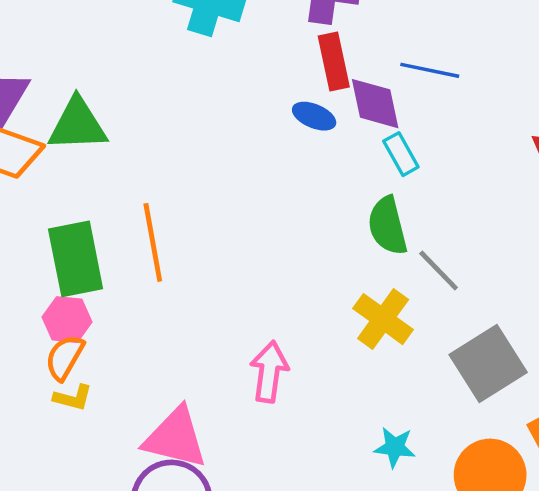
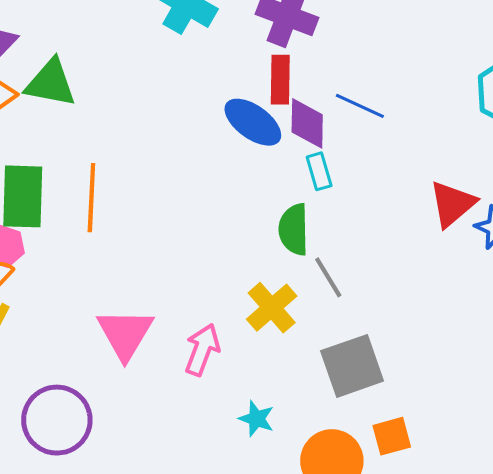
blue ellipse: (314, 116) -> (253, 122), size x1.6
pink arrow: (269, 372) -> (202, 350), moved
pink triangle: (175, 438) -> (125, 334), moved, turned 34

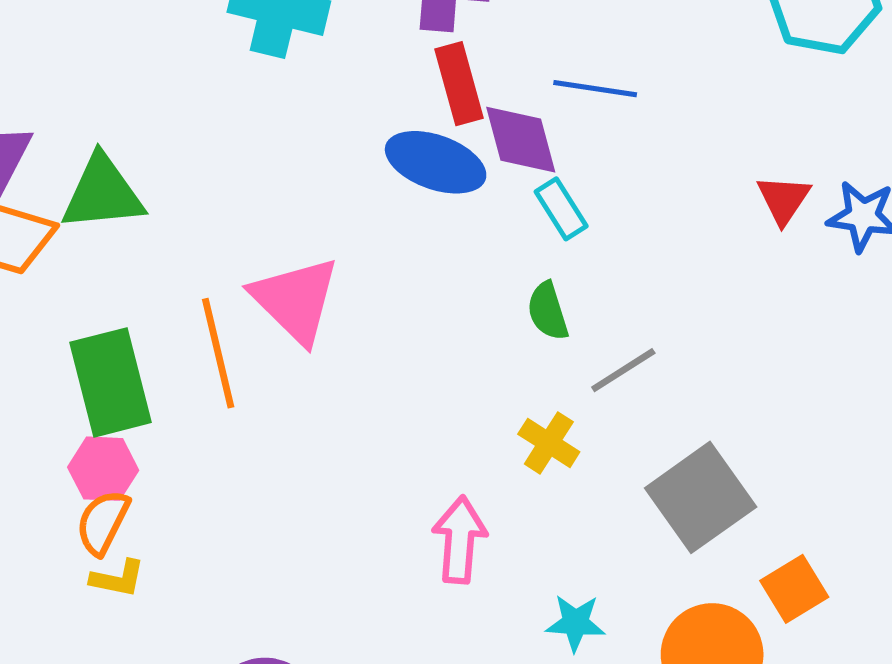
red triangle: (452, 204) -> (784, 199), size x0.7
green semicircle: (294, 229) -> (548, 311), size x0.7
gray line: (328, 277) -> (623, 370), turned -75
yellow cross: (272, 308) -> (549, 443), size x0.7
pink triangle: (125, 334) -> (295, 300), moved

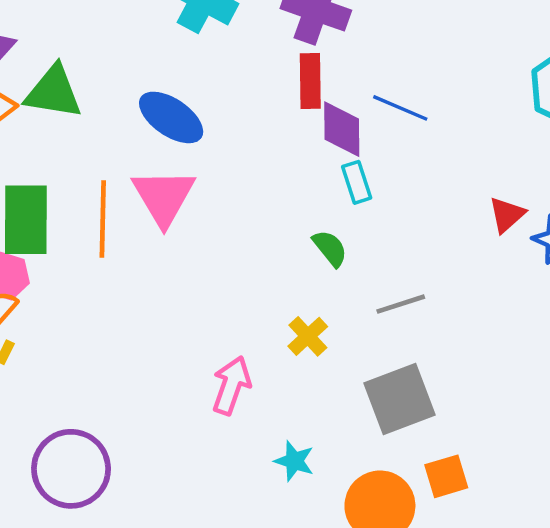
blue ellipse: (436, 162) -> (171, 117), moved
green semicircle: (548, 311) -> (330, 248), turned 144
gray line: (623, 370) -> (401, 304), moved

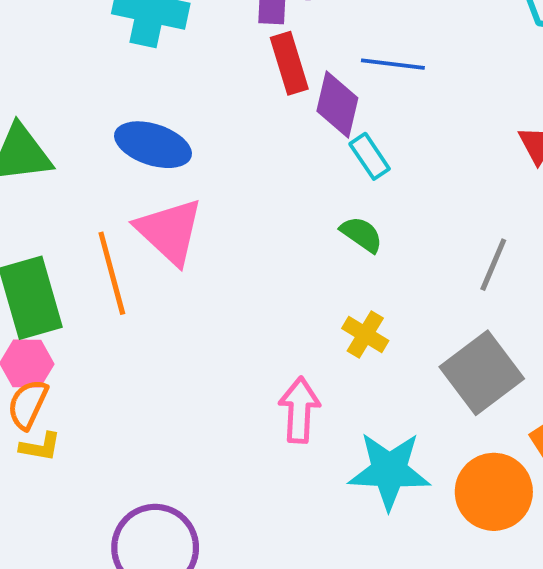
purple diamond: (342, 129) -> (337, 104), turned 30
gray line: (401, 304) -> (493, 265), moved, turned -33
cyan star: (294, 461) -> (389, 471), size x1.8

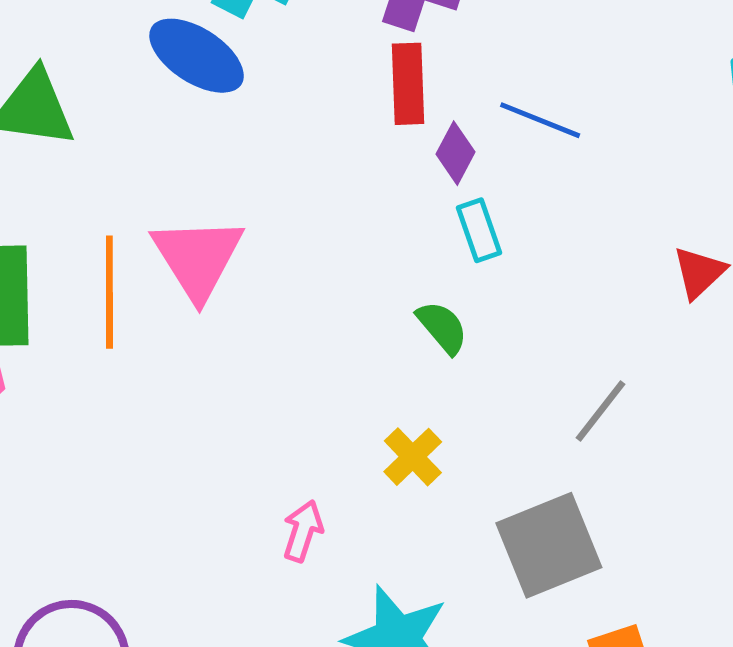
purple diamond: (337, 104) -> (456, 153), size x0.7
blue ellipse: (153, 145) -> (197, 56), moved
pink arrow: (299, 410) -> (303, 531), size x0.7

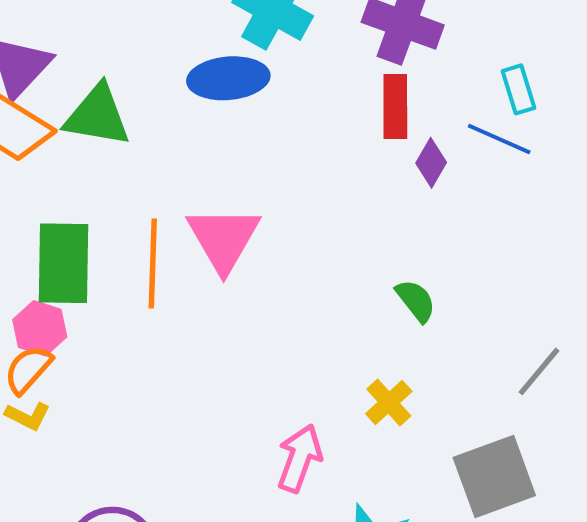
blue ellipse: (197, 56) -> (228, 78), turned -40
cyan rectangle: (479, 230) -> (518, 89), moved
pink arrow: (303, 531) -> (300, 458), size x1.4

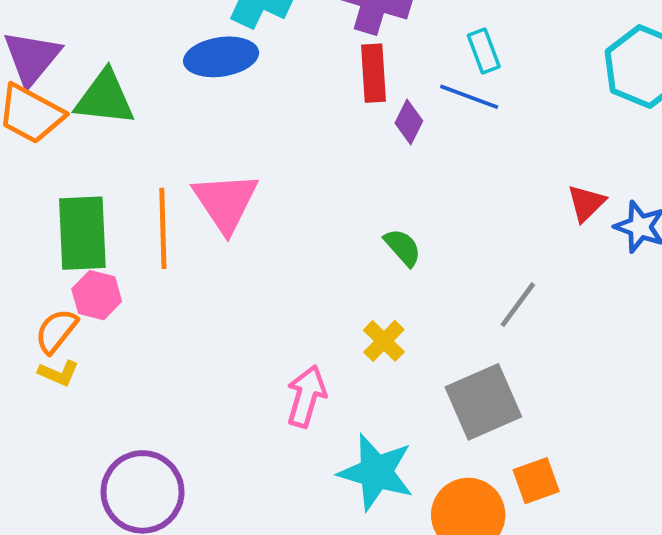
pink hexagon: (40, 328) -> (97, 295), moved

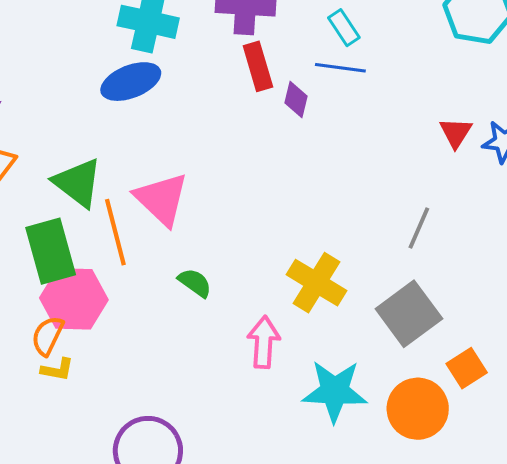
green triangle: (105, 98) -> (78, 183), moved, turned 44
green semicircle: (403, 247) -> (195, 283), moved
pink hexagon: (97, 295) -> (74, 299), size x1.6
yellow cross: (384, 341) -> (317, 283), size x1.6

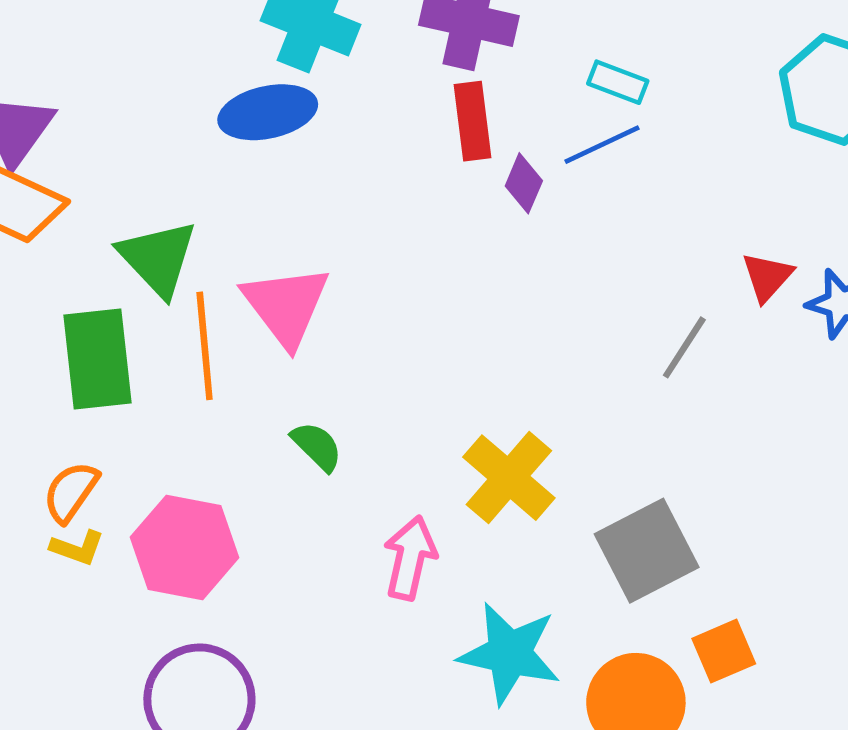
cyan rectangle: (344, 28) -> (618, 82), turned -45
blue line: (340, 68) -> (602, 145), turned -42
gray line: (419, 228) -> (684, 347), moved
pink hexagon: (74, 299) -> (185, 547), moved

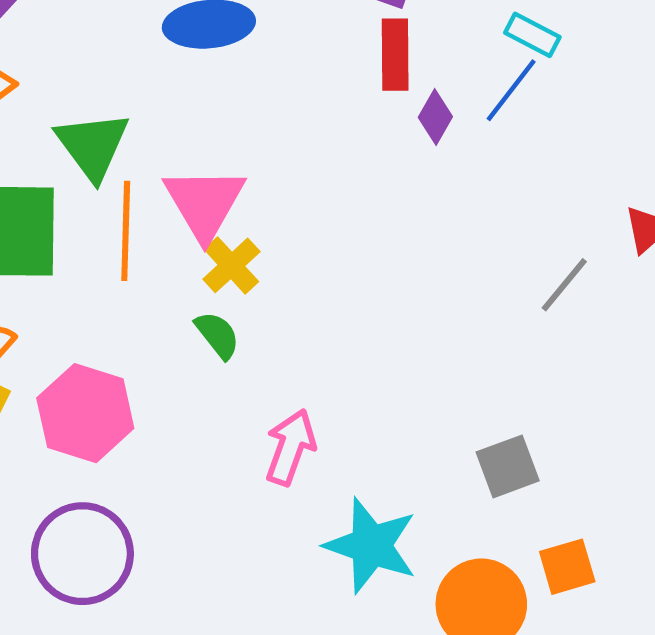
blue line: (602, 145) -> (511, 90), turned -34
yellow cross: (509, 478) -> (231, 265), moved, size x0.7
gray square: (647, 551) -> (508, 466), size x0.7

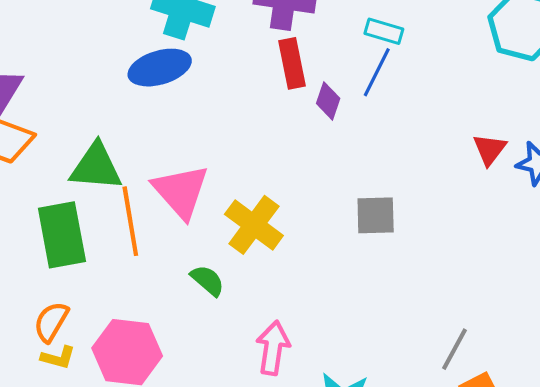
green triangle: (93, 146) -> (96, 167), turned -38
yellow cross: (231, 265) -> (254, 225), moved, size x1.4
gray line: (564, 285) -> (454, 349), moved
gray square: (508, 466) -> (376, 215), moved, turned 30

